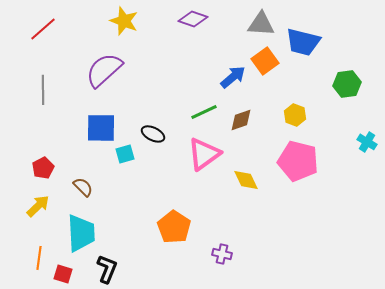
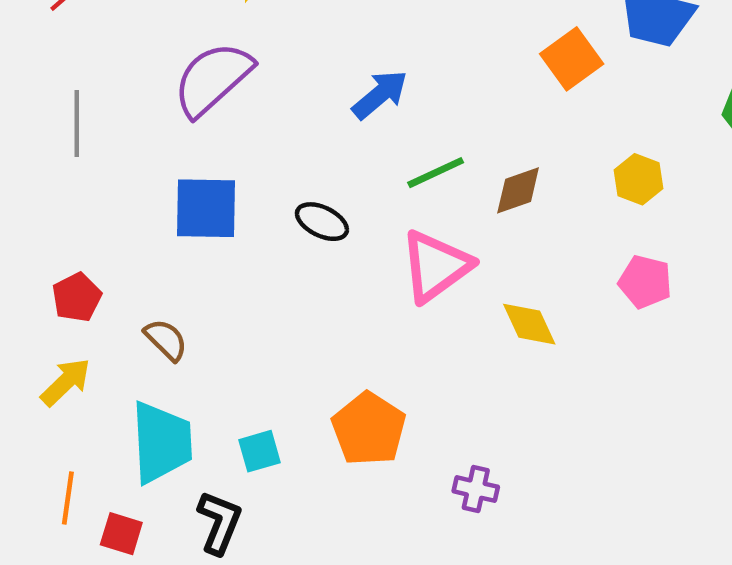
blue arrow: (233, 77) -> (380, 95), moved
cyan square: (125, 154) -> (260, 451), moved
pink pentagon: (298, 161) -> (645, 282), size x0.6

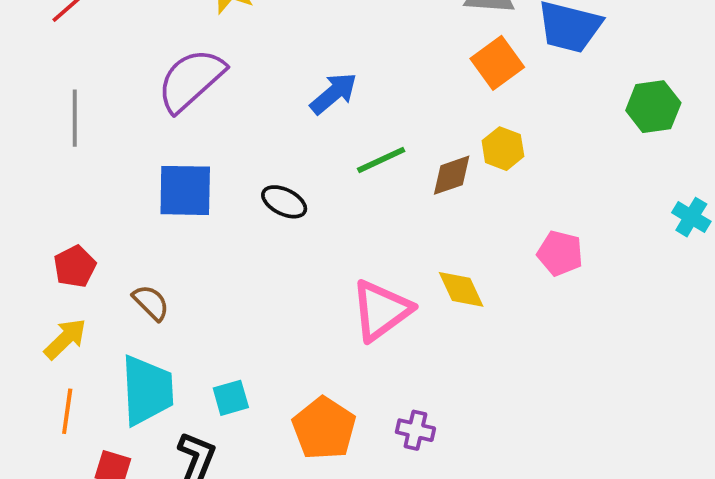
yellow hexagon: (638, 179) -> (503, 149), moved
pink triangle: (436, 266) -> (381, 310), moved
orange pentagon: (369, 429) -> (324, 428), moved
orange line: (68, 498) -> (67, 411), moved

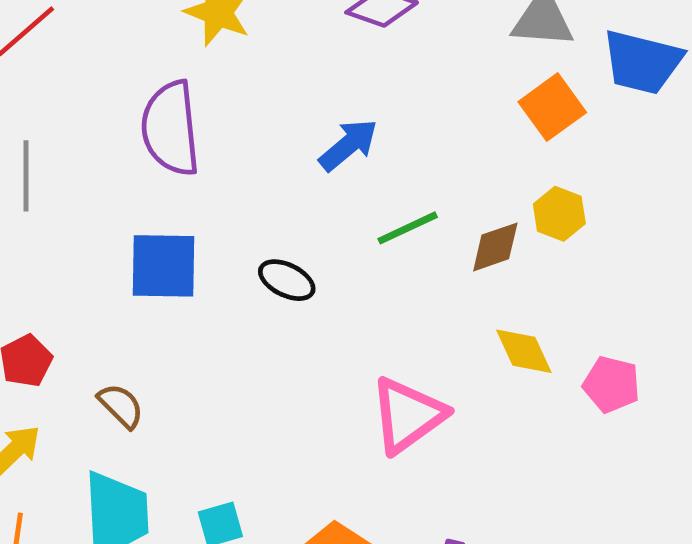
purple semicircle: (191, 80) -> (171, 128), turned -54
pink pentagon: (560, 253) -> (611, 384), moved
yellow diamond: (461, 289) -> (524, 351), moved

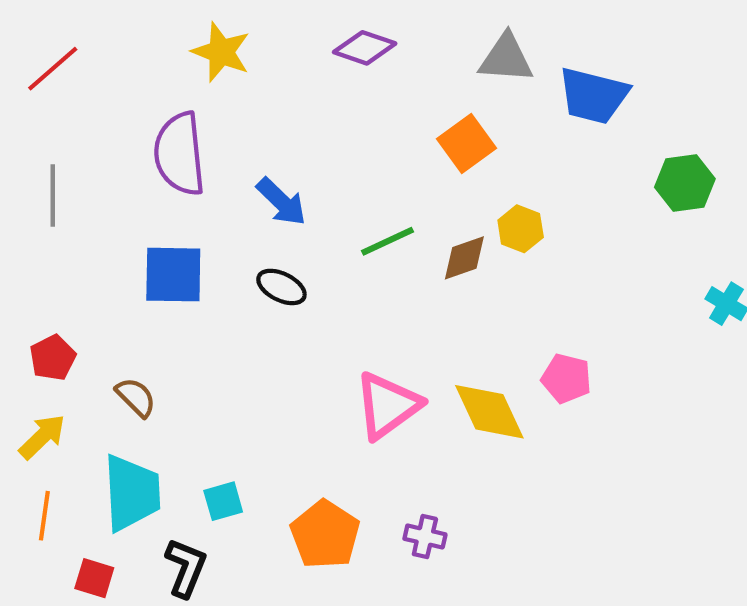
orange square: (552, 107) -> (467, 143), moved
blue arrow: (348, 145) -> (281, 202), moved, turned 84
yellow diamond: (524, 351) -> (489, 412), moved, size x1.4

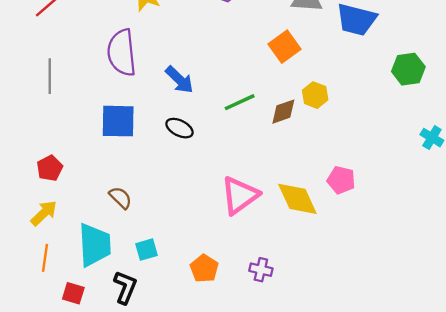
brown semicircle: (136, 397) -> (121, 198), moved
orange pentagon: (325, 534) -> (204, 268), size x0.7

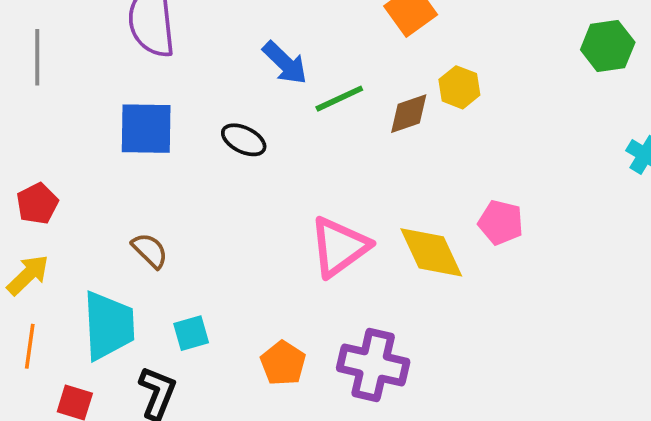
blue arrow: (180, 80) -> (285, 63), moved
purple cross: (261, 270) -> (373, 365), size x1.8

